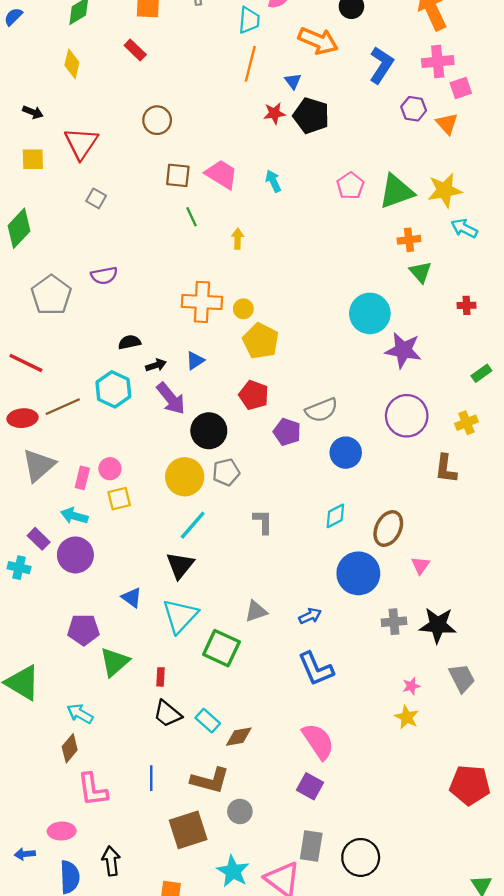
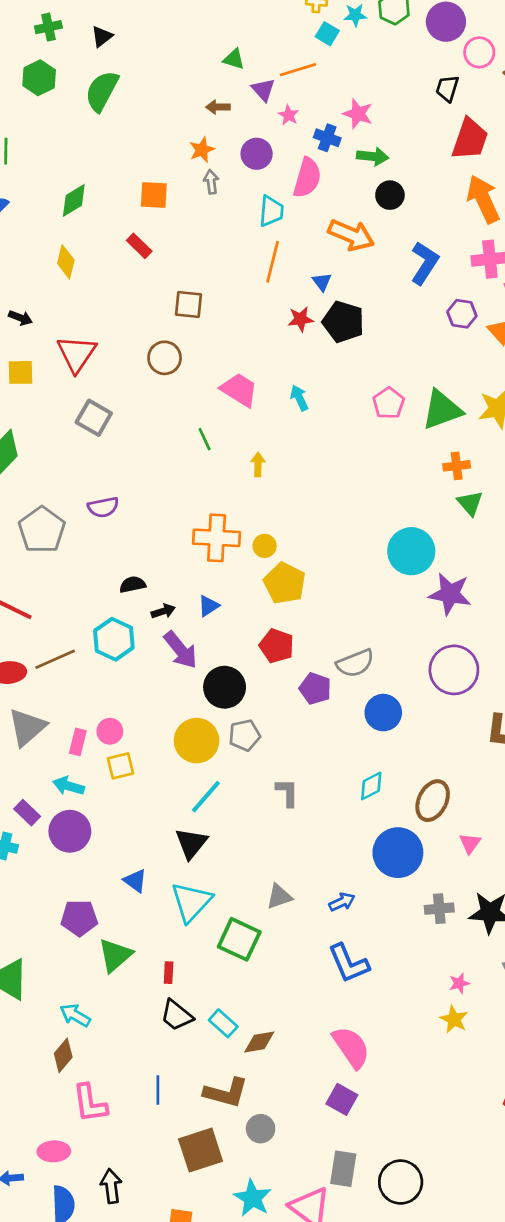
brown circle: (157, 120) -> (165, 358), moved
brown square: (178, 175) -> (189, 304), moved
gray square: (96, 198) -> (94, 418), size x1.5

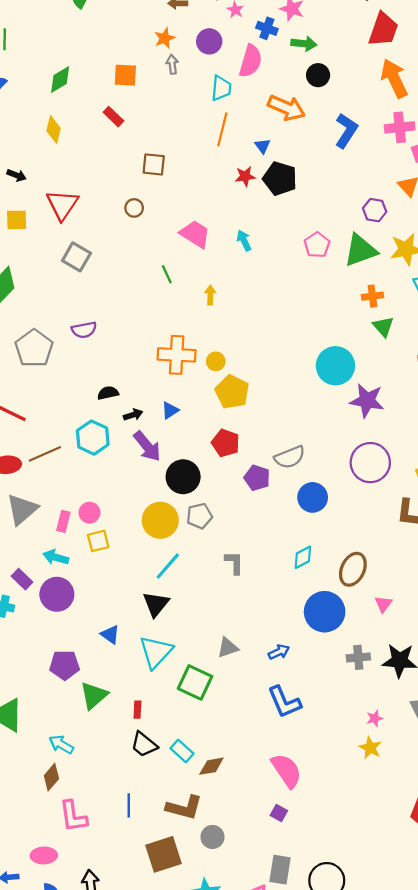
purple hexagon: (462, 314) -> (375, 210), moved
brown circle: (165, 358) -> (134, 208), size x0.7
purple square: (342, 1099) -> (279, 813), size x0.7

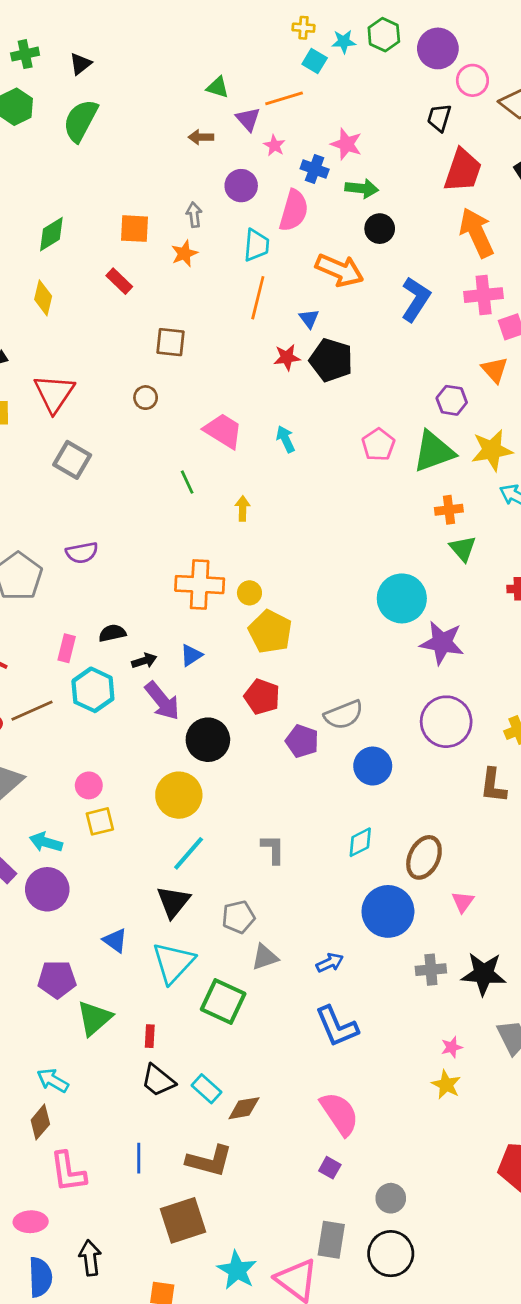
orange star: (165, 38) -> (184, 253), moved
gray pentagon: (199, 516) -> (238, 917), moved
pink rectangle: (63, 521) -> (67, 648), moved
gray circle: (212, 837) -> (391, 1198), moved

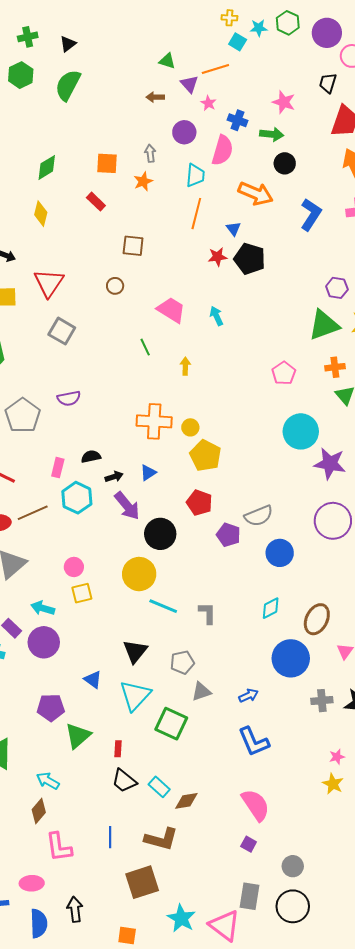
pink star: (346, 144) -> (284, 102), moved
pink pentagon: (378, 445) -> (284, 373), moved
cyan line: (189, 853) -> (163, 606), moved, turned 72

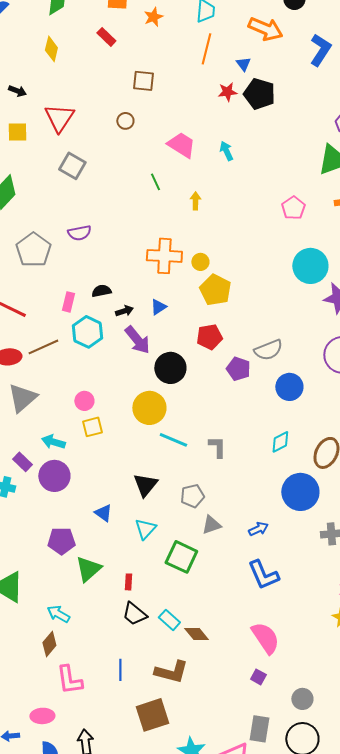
red pentagon: (199, 503) -> (209, 337), turned -30
cyan triangle: (135, 696) -> (145, 529), size x0.7
brown diamond: (186, 801) -> (196, 634), turned 60

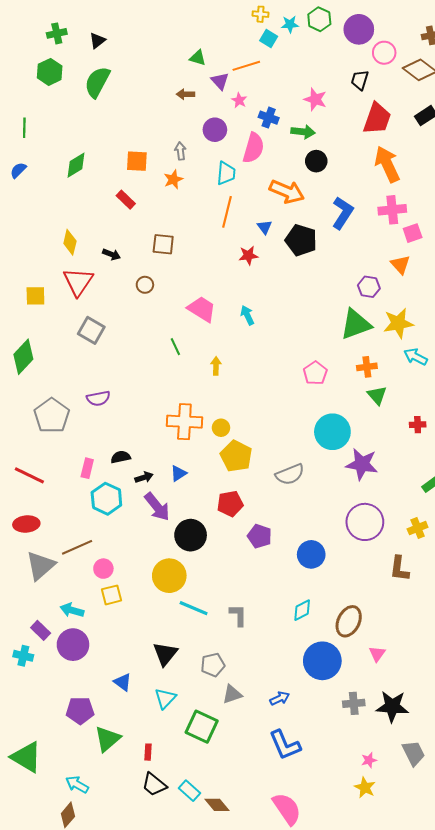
yellow diamond: (51, 49) -> (70, 242), moved
black arrow: (17, 91) -> (111, 254), moved
black pentagon: (259, 94) -> (301, 240), moved
brown line: (43, 347) -> (77, 547), moved
gray semicircle: (268, 350) -> (290, 474), moved

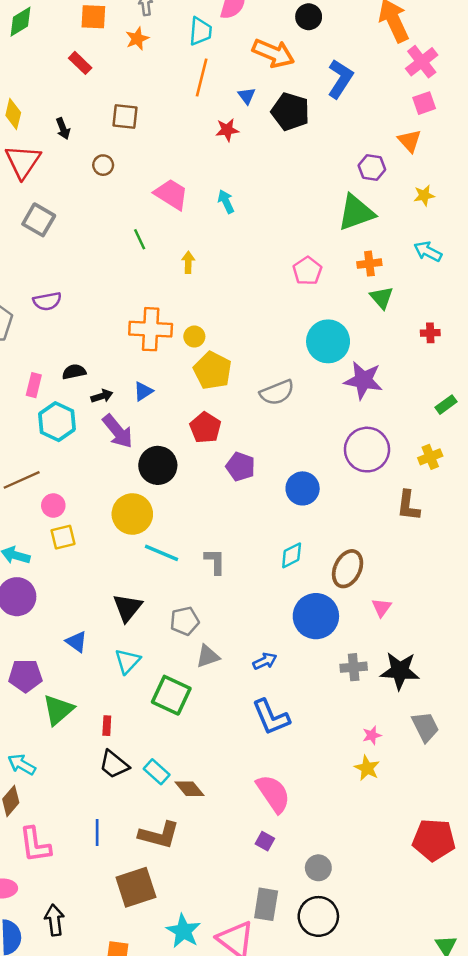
pink cross: (392, 210) -> (422, 62), moved, turned -32
black arrow: (111, 254) -> (63, 129), turned 48
yellow star: (398, 323) -> (424, 195), moved, size x0.6
red pentagon: (230, 504) -> (205, 428), turned -30

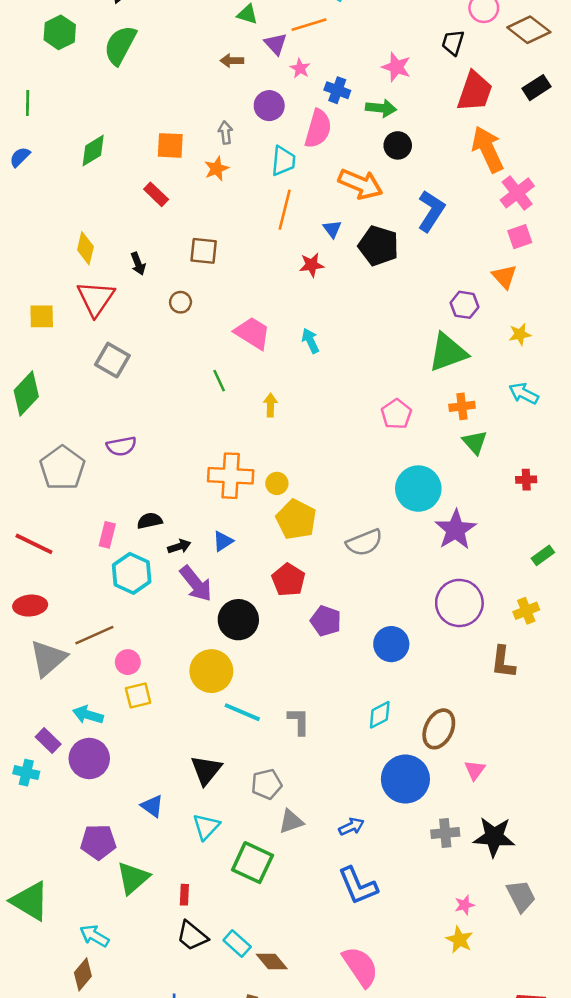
purple star: (363, 380) -> (456, 530), turned 30

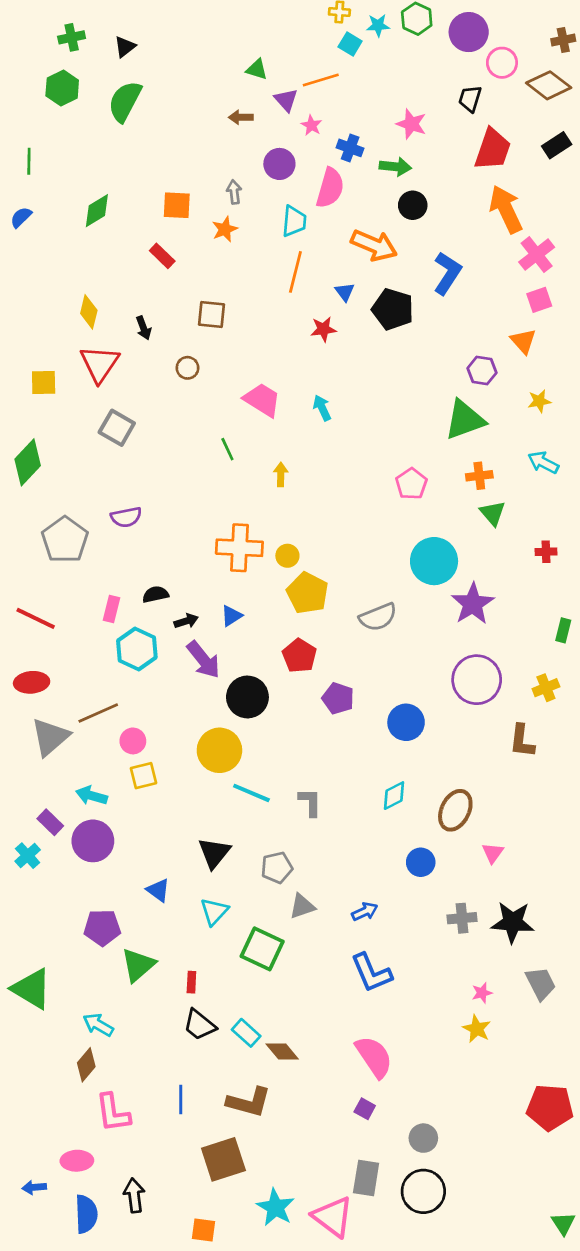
green rectangle: (543, 555) -> (563, 630), turned -40
cyan cross: (26, 773) -> (28, 856), turned 35
blue circle: (405, 779) -> (421, 862), size x0.6

